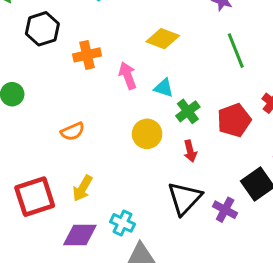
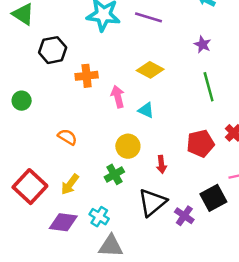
green cross: (188, 111) -> (114, 174), moved
orange semicircle: (73, 131) -> (67, 137), turned -132
red square: (35, 197) -> (30, 187), turned -36

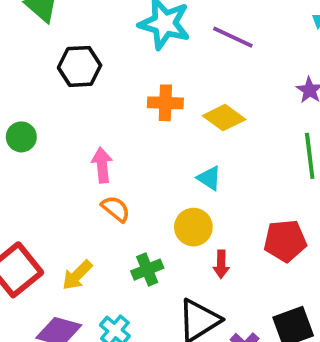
orange cross: (87, 76) -> (165, 103), moved
pink arrow: (118, 97) -> (102, 165), moved
orange semicircle: (67, 137) -> (116, 209), moved
yellow circle: (128, 146) -> (193, 227), moved

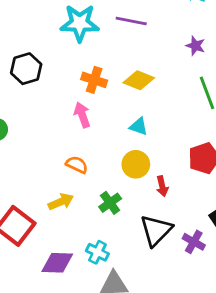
orange cross: (165, 103) -> (94, 80), turned 30
pink arrow: (102, 165) -> (82, 115), moved
yellow arrow: (77, 275) -> (61, 202), moved, turned -145

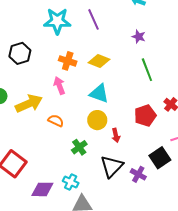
purple line: (131, 21) -> (93, 19), turned 55
cyan triangle: (139, 126) -> (99, 93), size x1.5
yellow arrow: (61, 202) -> (29, 104), moved, size x1.5

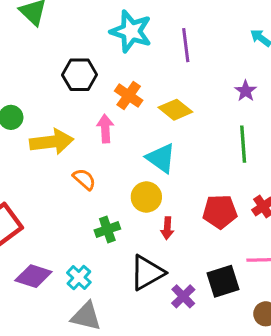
black hexagon: (20, 53) -> (80, 75), moved

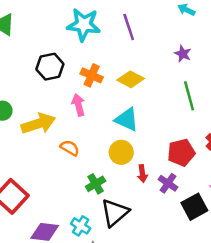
black triangle: (147, 273) -> (115, 213), moved
purple cross: (183, 296) -> (168, 183), moved

